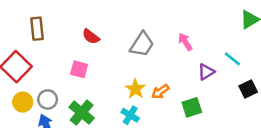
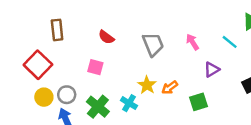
gray trapezoid: (142, 44) -> (153, 44), turned -55
cyan line: (232, 59) -> (230, 42), moved
cyan cross: (130, 115) -> (129, 103), moved

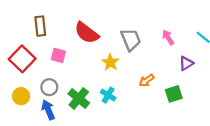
red semicircle: (106, 37) -> (87, 33), size x1.6
pink square: (95, 67) -> (58, 55), moved
yellow star: (147, 85) -> (110, 62), moved
yellow circle: (44, 97) -> (21, 96), moved

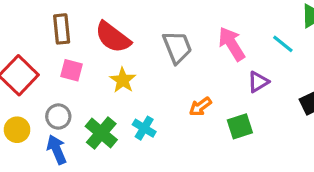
brown rectangle: (40, 26) -> (62, 29), moved
pink arrow: (168, 37) -> (232, 44), size x1.5
yellow star: (110, 62) -> (123, 80), moved

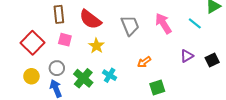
purple triangle: (258, 82) -> (187, 56), moved
green square: (240, 126) -> (157, 87), moved

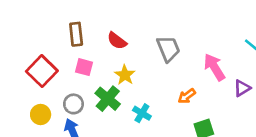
red semicircle: (90, 19) -> (117, 41), size x0.7
pink arrow: (163, 23) -> (214, 67), moved
green cross: (83, 78) -> (108, 99), moved

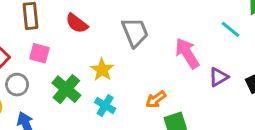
yellow star: (125, 75) -> (102, 70), moved
orange arrow: (187, 96) -> (156, 99), moved
gray circle: (73, 104) -> (17, 85), moved

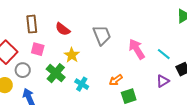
cyan line: (230, 29) -> (164, 54), moved
yellow star: (102, 70) -> (72, 55), moved
purple triangle: (219, 77) -> (163, 81), moved

